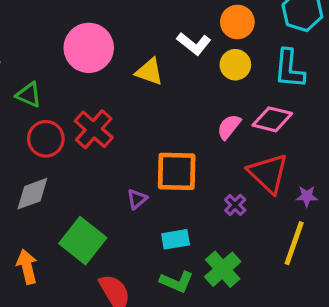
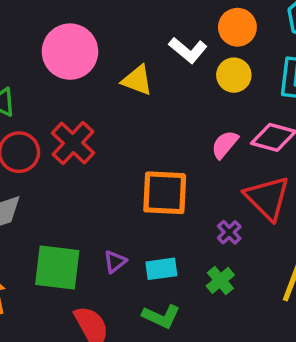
purple triangle: (137, 199) -> (115, 262), moved
green square: (83, 241) -> (57, 267), turned -33
green cross: (223, 269) -> (220, 280), moved, size x0.7

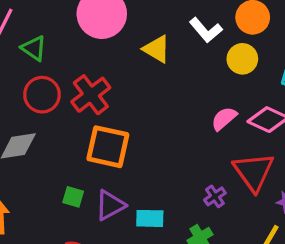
orange square: (165, 193) -> (108, 147), moved
purple triangle: (115, 262) -> (110, 205), size x1.5
green square: (57, 267) -> (73, 197), moved, size x0.5

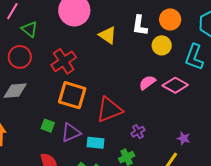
white L-shape: (206, 30) -> (140, 25), turned 45
red circle: (42, 95) -> (20, 57), moved
red triangle: (254, 172) -> (109, 110), moved, turned 40

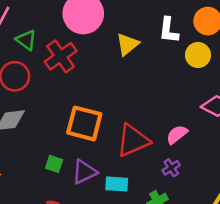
yellow triangle: (108, 35) -> (128, 44), turned 48
red cross: (64, 61) -> (61, 56), moved
pink semicircle: (147, 83) -> (177, 135), moved

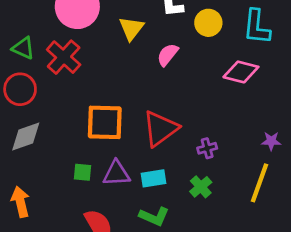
pink semicircle: (177, 135) -> (168, 55), moved
purple cross: (171, 168) -> (207, 148), turned 30
purple triangle: (84, 172) -> (116, 173), turned 36

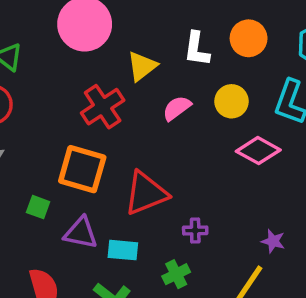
yellow circle: (208, 23) -> (232, 101), moved
red cross: (64, 57) -> (103, 107), moved
green square: (83, 172) -> (38, 207), moved

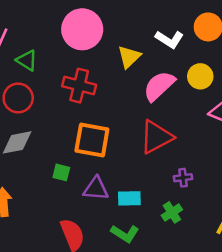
white L-shape: (197, 49) -> (169, 39), turned -60
red cross: (103, 107) -> (79, 86), moved, turned -36
pink semicircle: (177, 108) -> (159, 86), size x1.5
red triangle: (146, 193) -> (156, 137), moved

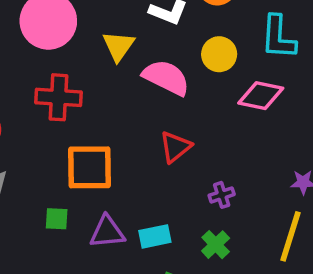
pink semicircle: (159, 86) -> (166, 78), turned 80
red triangle: (156, 137) -> (175, 147), size x0.7

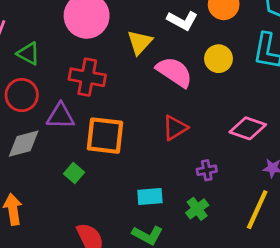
pink diamond: (261, 96) -> (248, 128), moved
green square: (57, 219) -> (74, 173), turned 30
purple triangle: (107, 232) -> (60, 116), moved

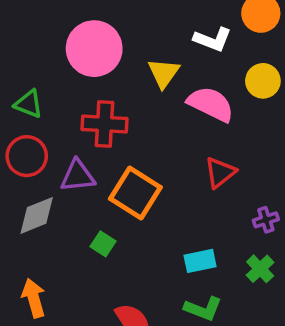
orange square: (105, 136) -> (135, 193), turned 33

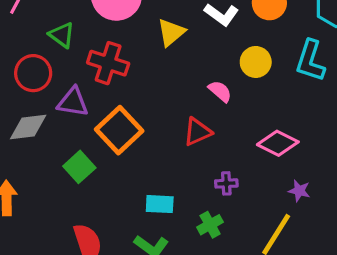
green triangle: (29, 104) -> (62, 35), moved
pink semicircle: (211, 104) -> (220, 91), moved, size x0.6
green square: (103, 244) -> (79, 167), size x1.4

